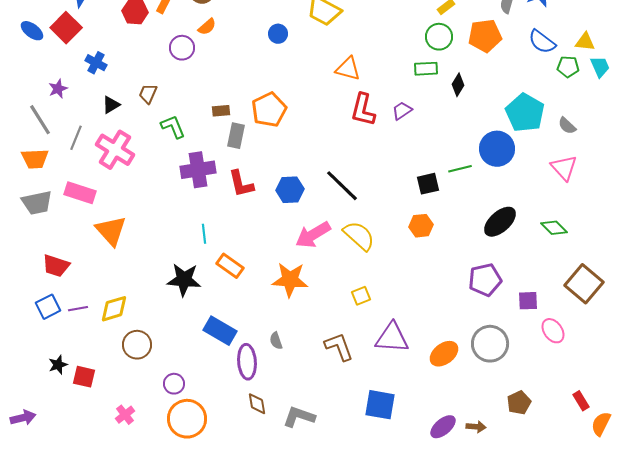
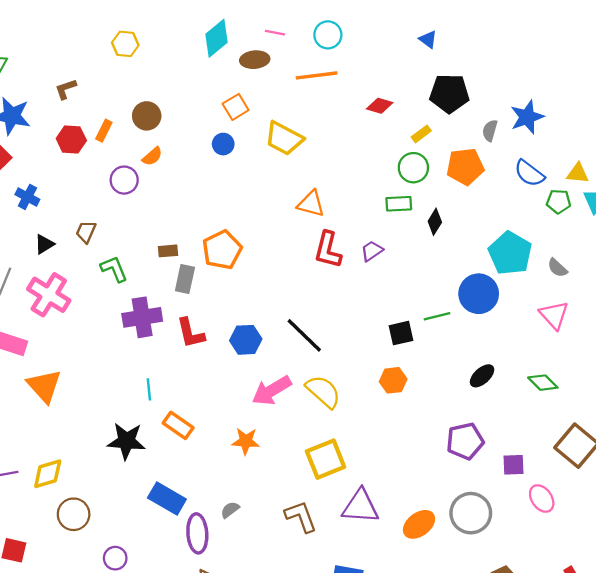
blue circle: (278, 34) -> (223, 144), moved
black ellipse: (500, 222) -> (482, 376), size x0.7
orange star: (290, 280) -> (246, 441), size x0.7
yellow square: (361, 296) -> (326, 459), size x1.8
gray semicircle: (276, 341) -> (230, 510), turned 72

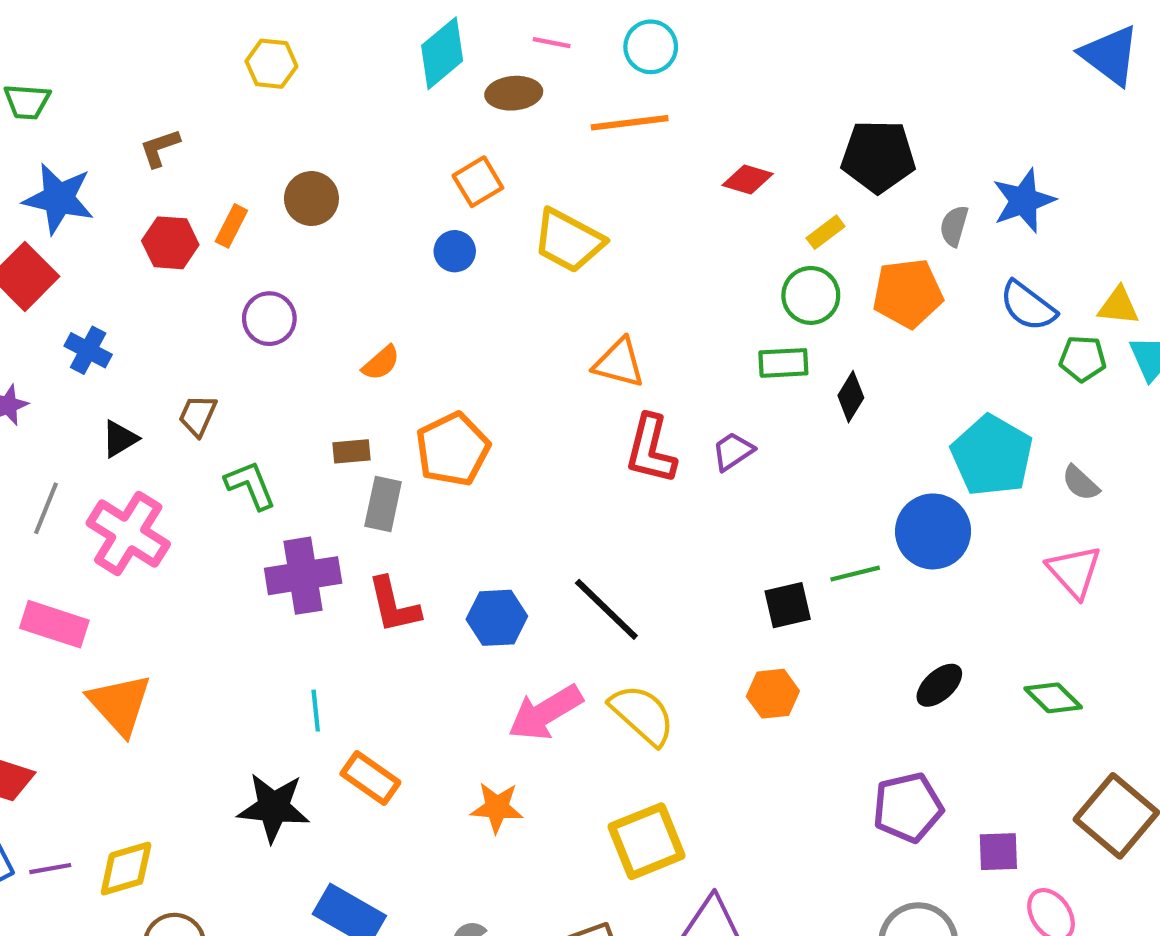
blue triangle: (428, 39) -> (1110, 55), moved, size x1.8
orange semicircle: (152, 156) -> (381, 363), moved

